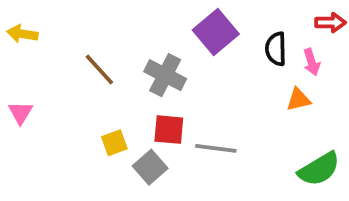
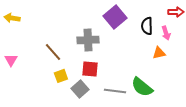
brown line: (99, 69) -> (53, 52), moved
gray cross: (165, 75) -> (88, 40), turned -30
gray line: (216, 148) -> (115, 91), moved
green semicircle: (319, 169) -> (142, 87), moved, turned 70

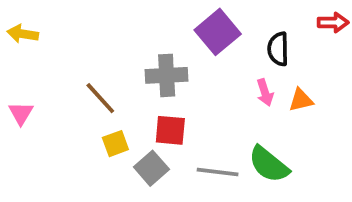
pink arrow: (166, 33) -> (265, 92), moved

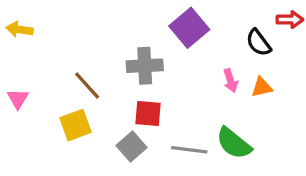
black semicircle: (278, 49) -> (259, 43), moved, turned -36
yellow square: (115, 144) -> (75, 125), moved, size x1.4

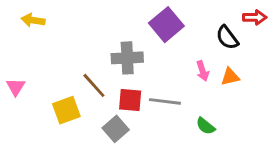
yellow arrow: (19, 29) -> (33, 20), moved
brown line: (87, 86) -> (94, 85), moved
green semicircle: (234, 143) -> (205, 126), size x0.6
gray line: (189, 150) -> (165, 101), moved

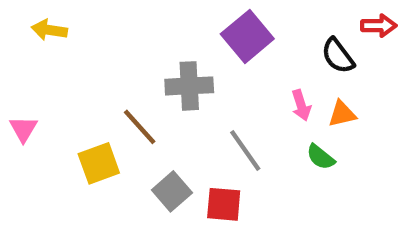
red square: (130, 100) -> (224, 204), moved
gray line: (165, 101) -> (245, 151), turned 48
green semicircle: (205, 126) -> (321, 157), moved

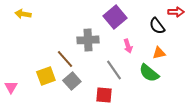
pink arrow: (301, 105) -> (128, 46), moved
pink triangle: (23, 129) -> (11, 87), moved
green semicircle: (321, 157) -> (149, 73), size x1.5
gray square: (172, 191) -> (72, 81), moved

